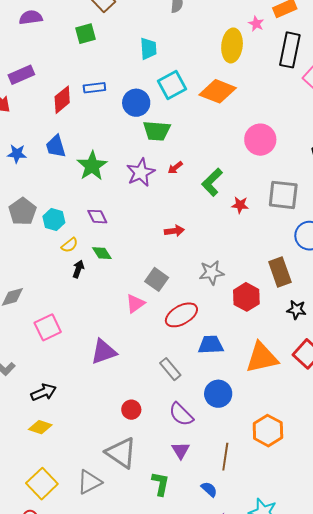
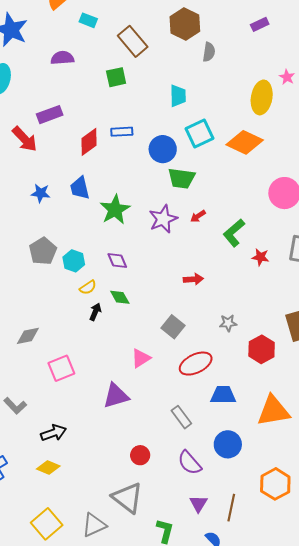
gray star: (212, 273) -> (228, 323), size x0.7
pink triangle: (135, 304) -> (141, 358), moved
purple triangle: (181, 450) -> (198, 504), moved

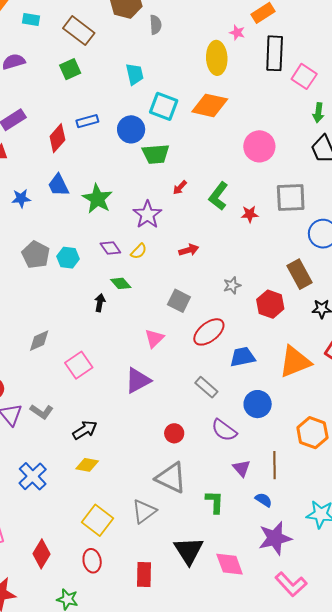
cyan square: (199, 133) -> (164, 106), turned -32
purple star: (163, 219) -> (147, 215), moved
yellow semicircle: (88, 287) -> (139, 251), moved

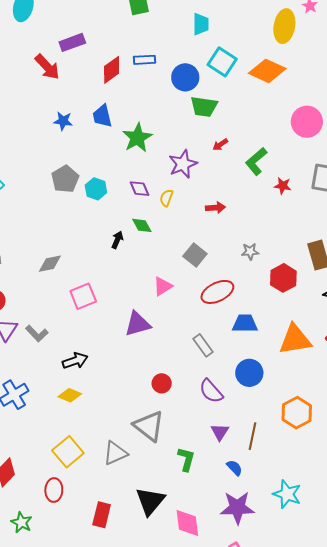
yellow semicircle: (139, 251) -> (166, 198), turned 144

